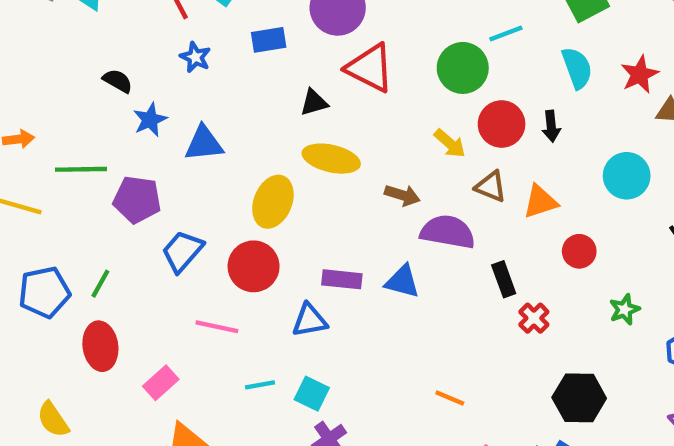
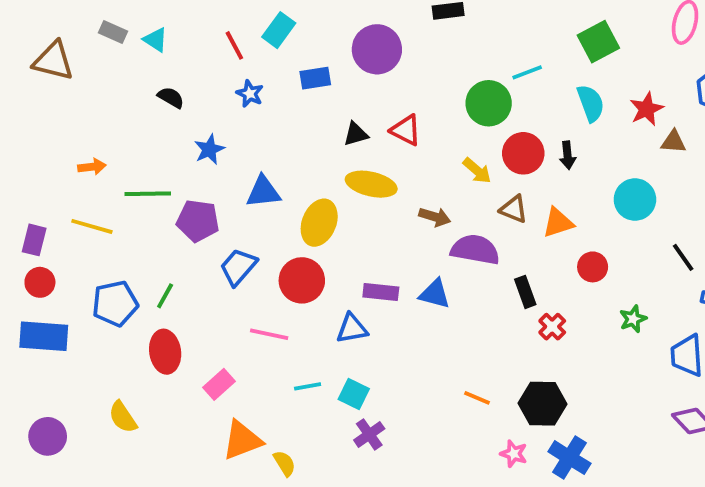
red triangle: (370, 68) -> (406, 130), moved, size x0.7
black semicircle: (118, 81) -> (171, 97), moved
blue triangle: (204, 143) -> (263, 192), moved
black hexagon: (579, 398) -> (543, 404), moved

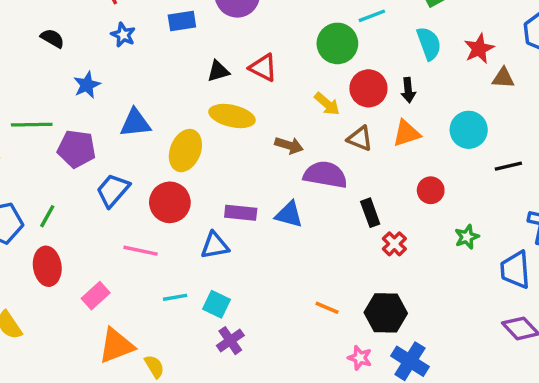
orange triangle: (558, 223) -> (406, 133), moved
black line: (683, 257) -> (508, 166), moved, turned -68

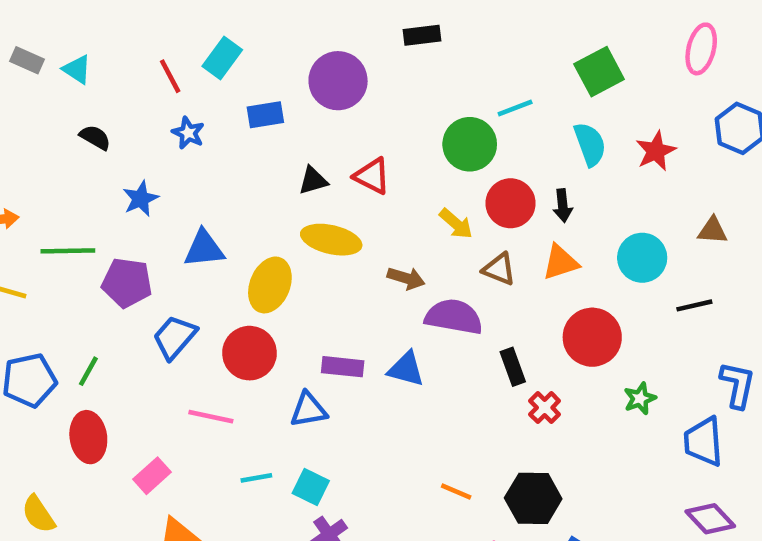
brown triangle: (503, 78) -> (713, 231), moved
red circle: (431, 190) -> (592, 337), size x1.6

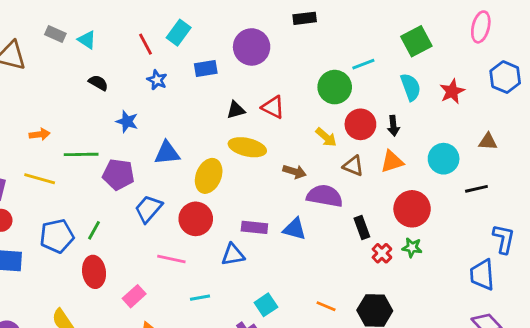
blue star: (141, 199) -> (127, 121), turned -30
green star: (640, 398) -> (412, 248), moved, turned 30
cyan square: (311, 487) -> (266, 305), moved, turned 30

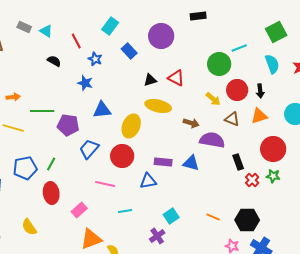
red line: (146, 44) -> (76, 41), moved
blue rectangle: (206, 68) -> (129, 51), turned 56
blue star: (127, 121) -> (85, 83), moved

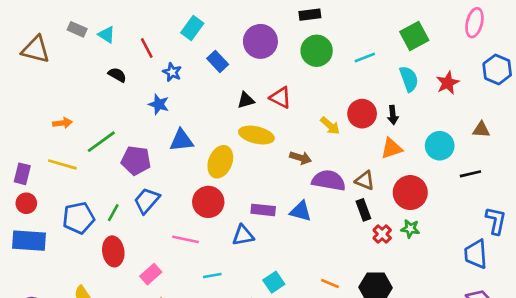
green circle: (219, 64) -> (317, 51), moved
green line: (42, 111) -> (101, 142), turned -35
brown triangle: (232, 119) -> (365, 181), moved
blue trapezoid: (89, 149) -> (147, 201), moved

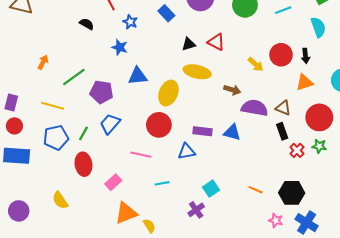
orange arrow: (62, 123) -> (43, 62), turned -56
yellow line: (62, 164) -> (53, 106), moved

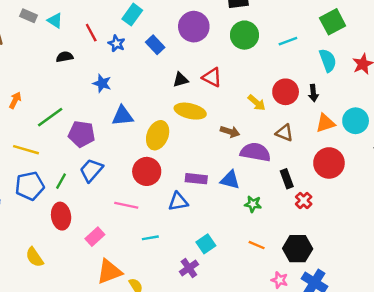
blue star: (130, 22) -> (117, 44), moved
black semicircle: (87, 24) -> (65, 57), turned -40
orange triangle: (304, 82) -> (325, 123), moved
brown triangle: (283, 108) -> (284, 133), moved
green star: (319, 146) -> (253, 204), moved

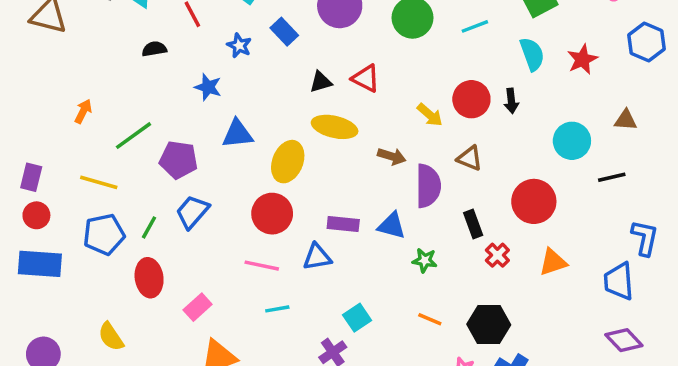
blue star: (117, 44) -> (239, 45), moved
orange triangle: (325, 123) -> (553, 262), moved
purple semicircle: (255, 152) -> (428, 186), turned 80
pink line: (126, 205) -> (262, 266), moved

